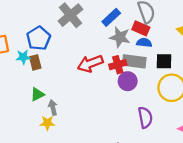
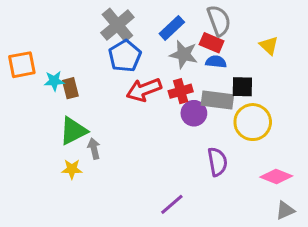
blue pentagon: (39, 38) -> (125, 56), moved
gray rectangle: (134, 61) -> (217, 100), moved
green triangle: (37, 94) -> (73, 131), size x1.5
yellow star: (47, 123) -> (72, 169), moved

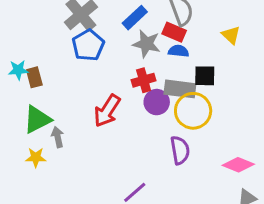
red arrow: (144, 90) -> (107, 111), moved, turned -36
yellow circle: (253, 122) -> (193, 111), moved

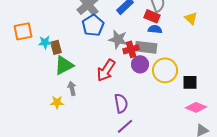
gray star: (146, 44) -> (118, 39), moved
black square: (205, 76) -> (190, 82), moved
gray rectangle: (180, 89) -> (146, 47), moved
green triangle: (37, 120) -> (64, 65), moved
purple semicircle: (180, 150) -> (121, 103), moved

